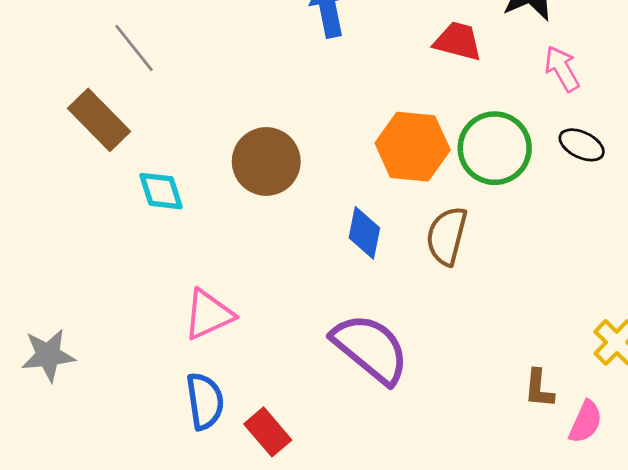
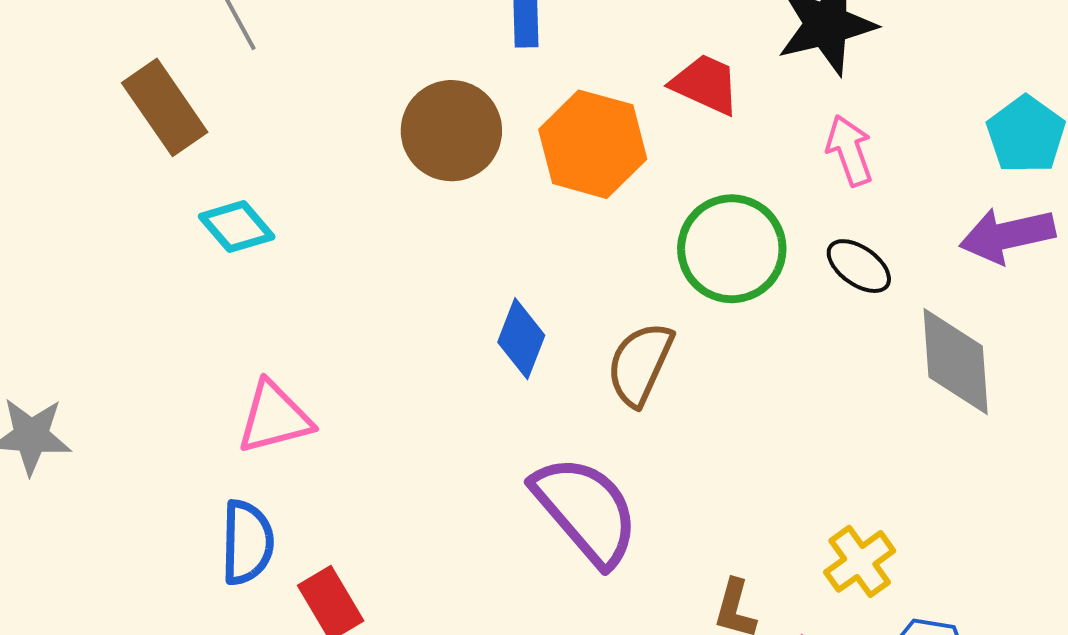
orange hexagon: (413, 147) -> (593, 144), moved
brown circle: (266, 161) -> (451, 131), moved
cyan diamond: (161, 191) -> (237, 227), turned -33
purple semicircle: (371, 349) -> (586, 510), moved

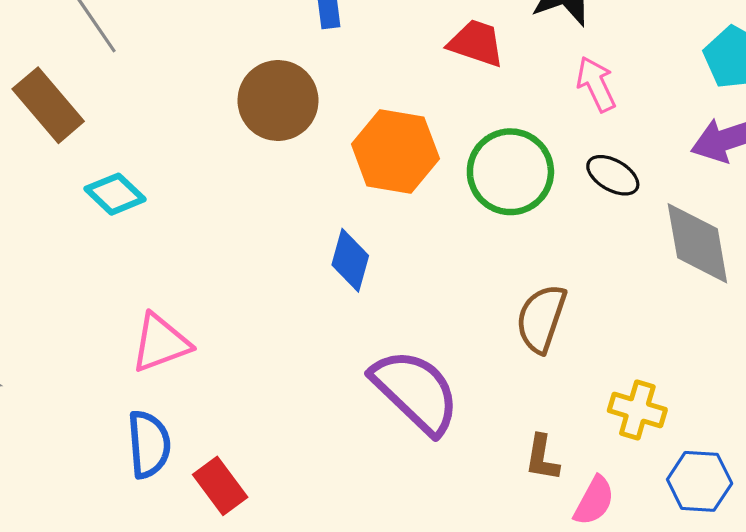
orange hexagon: (593, 144) -> (395, 151), moved
brown semicircle: (640, 364) -> (541, 319), moved
yellow cross: (860, 561) -> (637, 410), turned -32

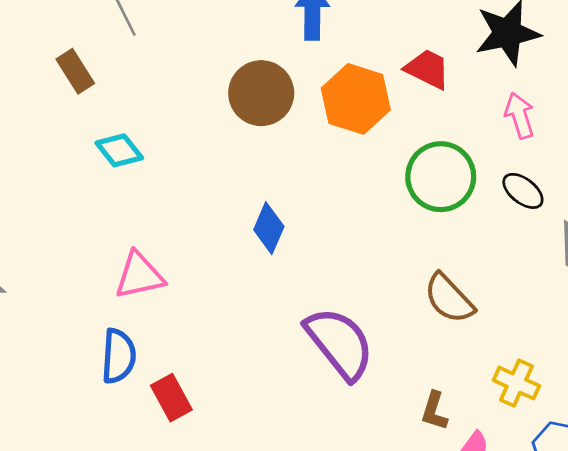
brown rectangle: (48, 105) -> (75, 71), size x0.7
orange hexagon: (395, 151) -> (356, 99), moved
blue diamond: (350, 260) -> (269, 228), moved
brown semicircle: (541, 319) -> (449, 298), turned -70

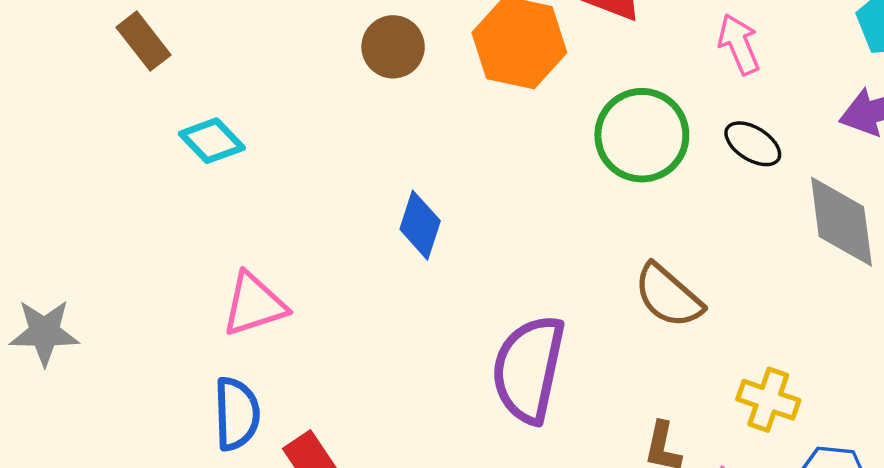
brown circle: (261, 93) -> (393, 47), size x0.7
purple semicircle: (340, 343) -> (528, 369), turned -124

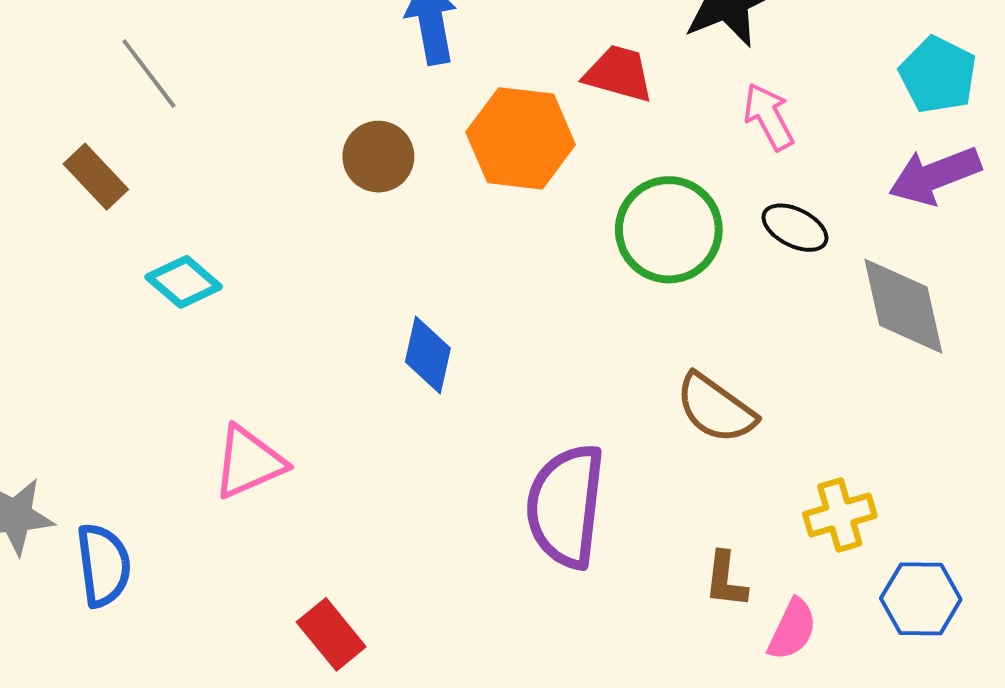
yellow cross: (768, 400) -> (840, 515), turned -30
blue semicircle: (237, 414) -> (104, 565), moved

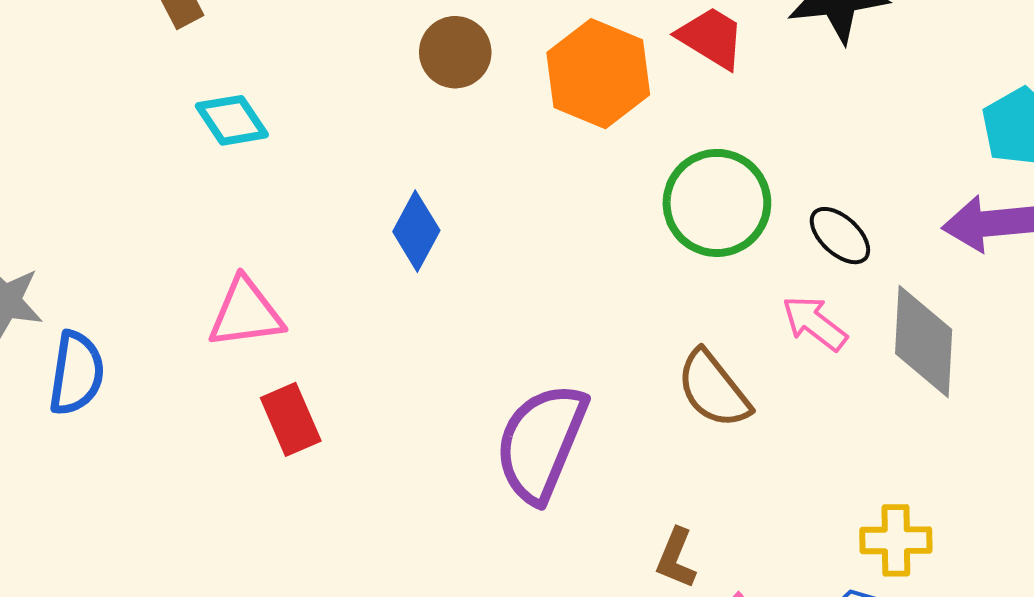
pink arrow: (769, 117) -> (815, 323), moved, turned -40
blue diamond: (428, 355) -> (416, 231), moved
yellow cross: (840, 515) -> (896, 540), moved
red rectangle: (331, 634) -> (291, 419), moved

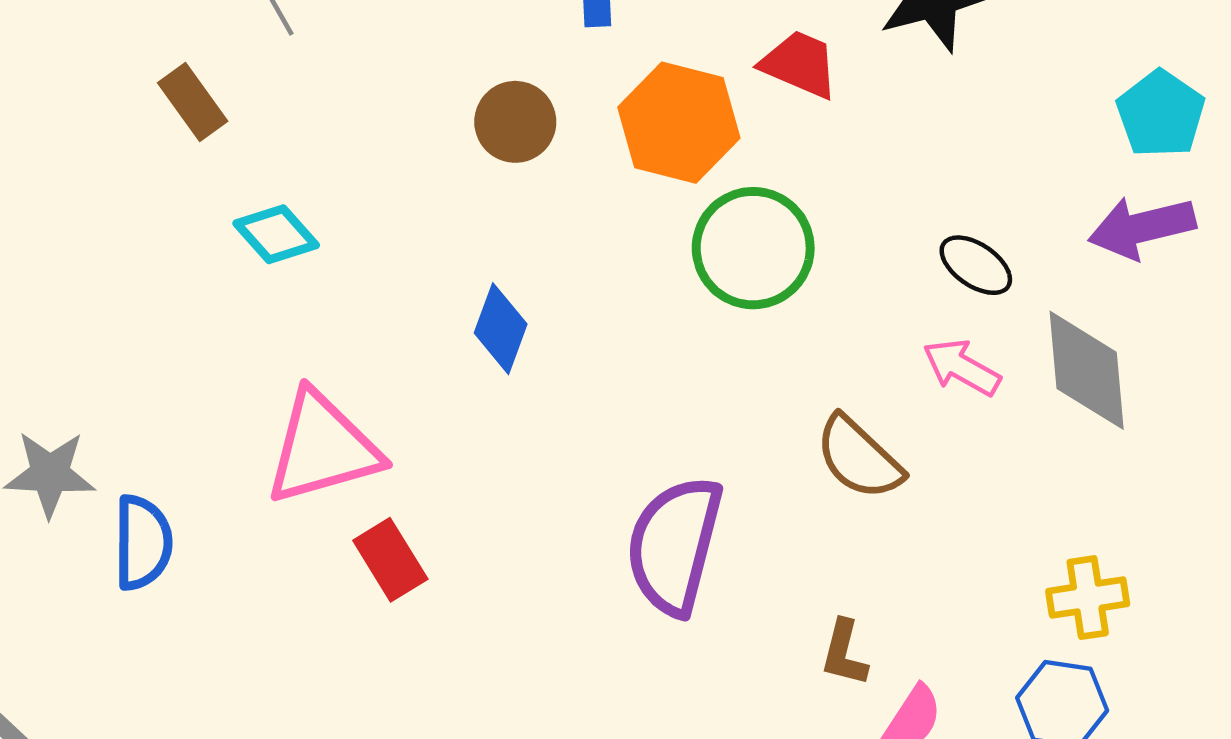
green circle: (717, 203) -> (753, 248), moved
pink triangle: (246, 313) -> (323, 448), size x1.4

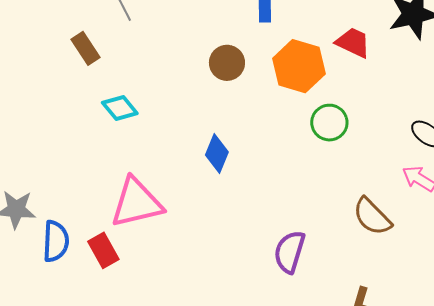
green circle: (753, 248) -> (329, 123), size x0.7
purple semicircle: (674, 545) -> (289, 252), size x0.7
red rectangle: (390, 560) -> (103, 250), moved

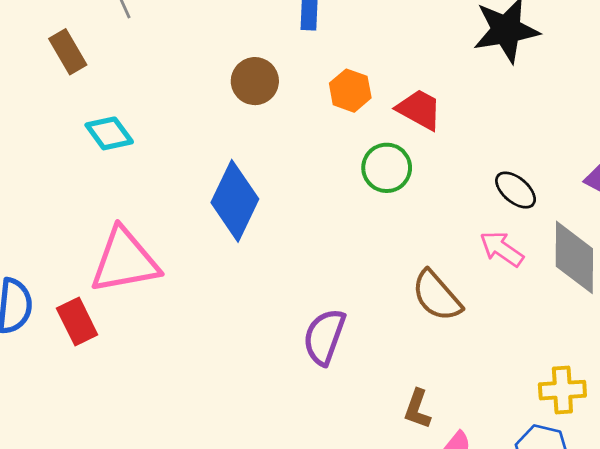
red trapezoid: (353, 43) -> (419, 110), moved
orange hexagon: (299, 66) -> (350, 91), size x0.6
blue diamond: (217, 153) -> (235, 201), size x1.5

